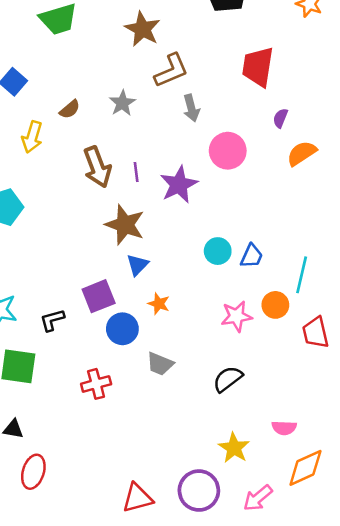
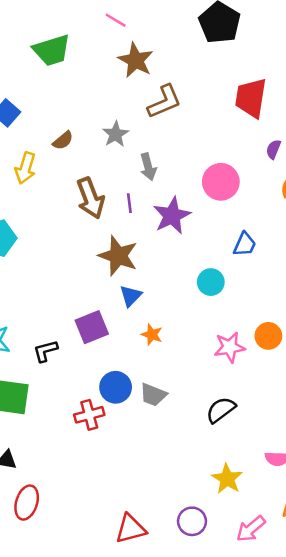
gray arrow: (191, 108) -> (148, 167), moved
blue trapezoid: (252, 256) -> (245, 244), moved
blue circle: (122, 329) -> (116, 387), moved
purple circle: (199, 491) -> (192, 521), size x0.7

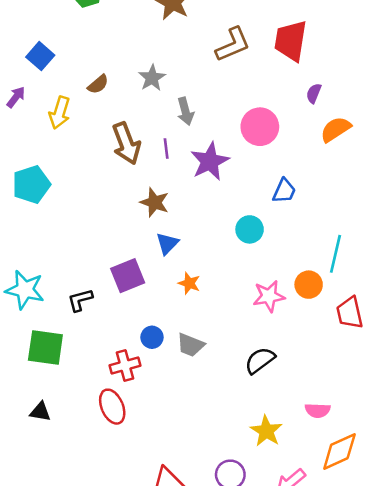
brown L-shape: (164, 102) -> (233, 45), moved
brown star: (118, 256) -> (155, 202), size x0.7
blue circle: (116, 387) -> (152, 337), size x0.7
red ellipse: (27, 503) -> (112, 407), moved, turned -40

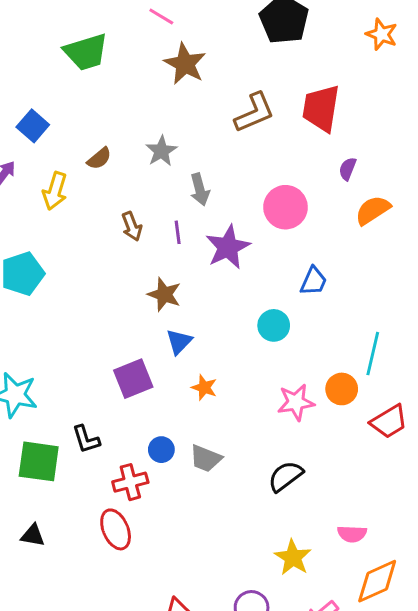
brown arrow: (126, 143) -> (132, 226), size x0.6
black L-shape: (80, 300) -> (86, 439), moved, turned -92
red trapezoid: (350, 313) -> (389, 422), turned -108

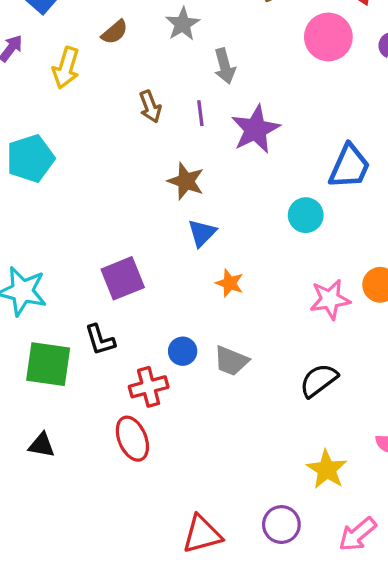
pink circle: (286, 207) -> (328, 37), moved
blue trapezoid: (314, 281) -> (349, 167), size x1.4
purple square: (133, 379) -> (123, 278), moved

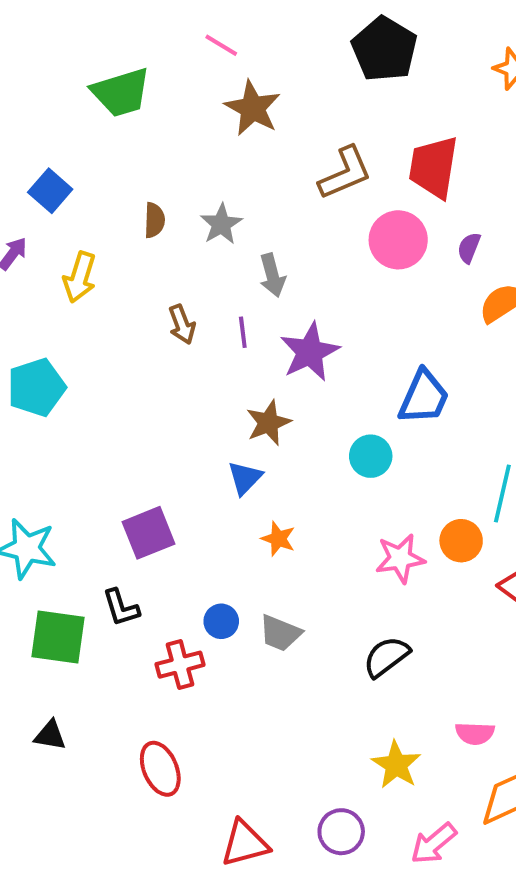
brown semicircle: (115, 32) -> (154, 220), moved, turned -48
brown star: (186, 181) -> (268, 423), moved, turned 30
red ellipse: (132, 439) -> (160, 769), moved

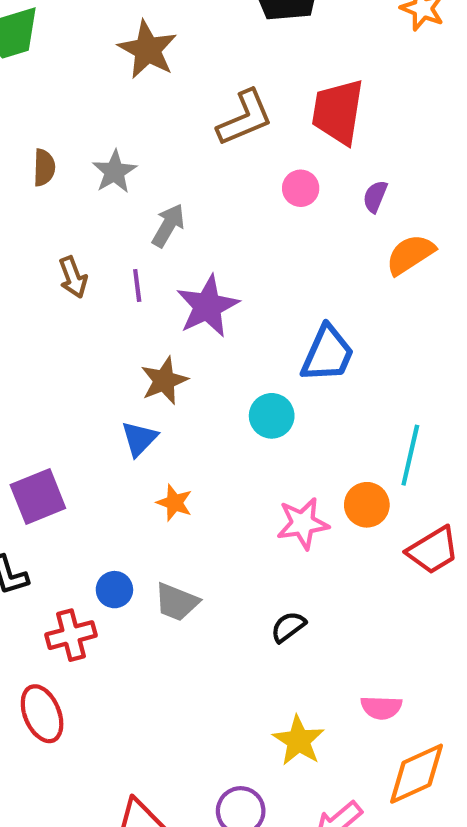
pink circle: (398, 240) -> (301, 188), size x0.6
gray arrow: (272, 275) -> (168, 225), turned -135
black semicircle: (386, 657) -> (288, 627), size x0.7
red ellipse: (160, 769) -> (42, 714), moved

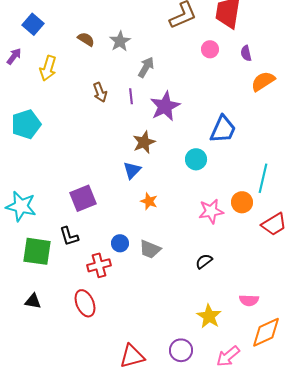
brown semicircle: (44, 168) -> (86, 39), turned -60
purple semicircle: (375, 197) -> (246, 53), turned -35

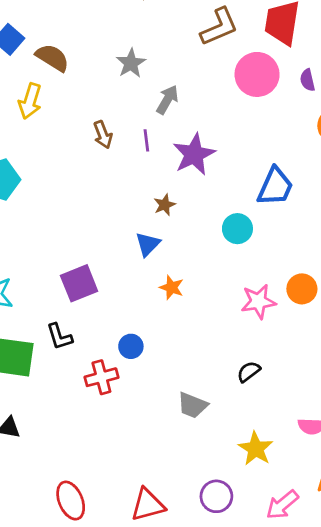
brown semicircle: (86, 39) -> (52, 58), moved, size x1.4
pink circle: (210, 49) -> (257, 74), size x1.8
brown star: (144, 142) -> (165, 205), size x0.7
gray trapezoid: (150, 249) -> (193, 405), moved
red ellipse: (85, 303) -> (71, 501), moved

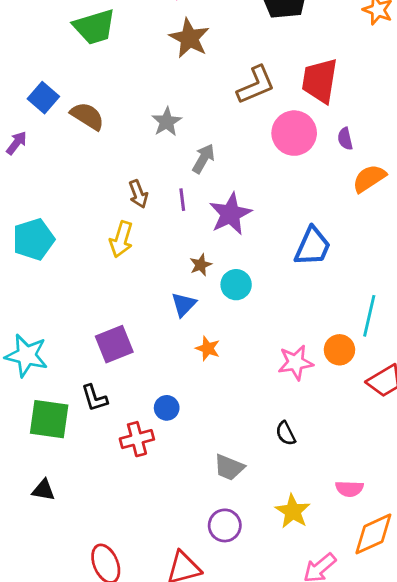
yellow arrow: (30, 101) -> (121, 239), moved
cyan circle: (237, 229) -> (236, 285), moved
black semicircle: (249, 372) -> (286, 433), turned -80
purple circle: (216, 496) -> (225, 525), moved

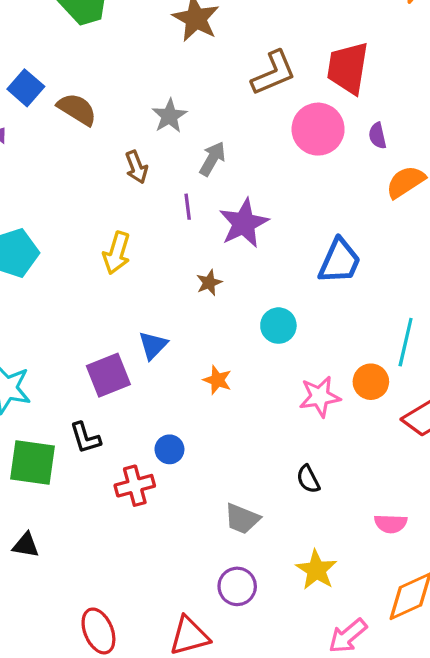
brown arrow: (138, 194) -> (136, 167), moved
cyan circle: (236, 285) -> (278, 326), moved
blue triangle: (184, 304) -> (153, 345), moved
pink semicircle: (349, 489) -> (391, 524), moved

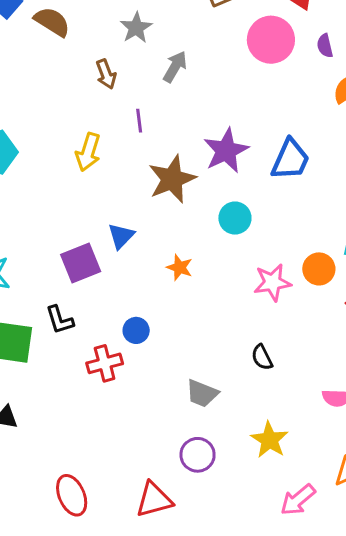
purple line: (188, 207) -> (139, 121), moved
purple star: (244, 223) -> (226, 151), moved
brown star: (209, 283) -> (172, 179), size x2.0

